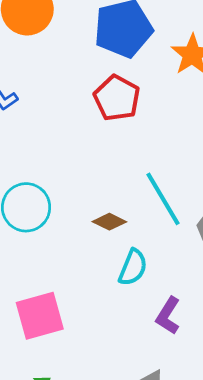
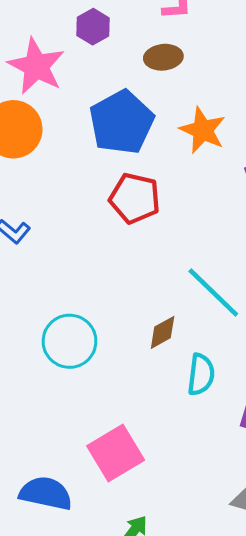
brown diamond: (109, 222) -> (163, 332), turned -40

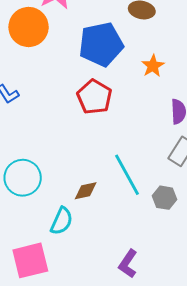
orange star: (203, 130) -> (153, 66), size x0.7
cyan semicircle: (201, 374) -> (62, 221), moved

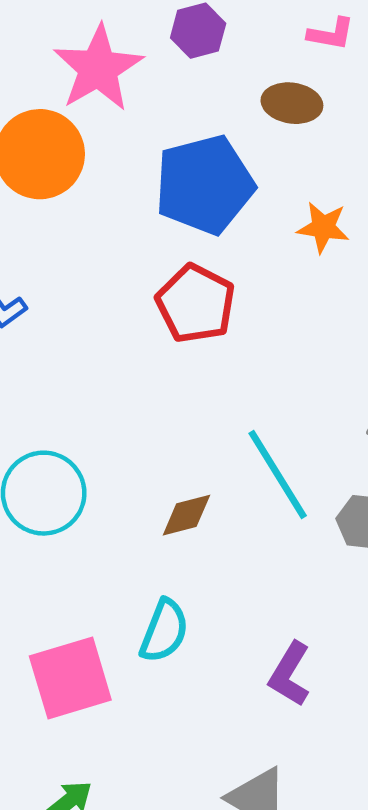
orange star: (153, 66) -> (323, 227), turned -30
cyan semicircle: (62, 221) -> (164, 631), moved

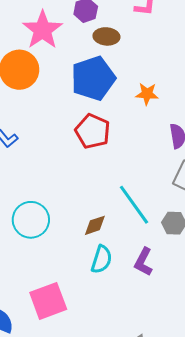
brown ellipse: (292, 103) -> (106, 36), moved
cyan semicircle: (164, 631) -> (102, 259), moved
purple L-shape: (290, 674) -> (144, 262), moved

